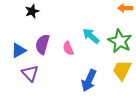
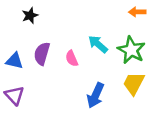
blue triangle: (19, 50) -> (14, 61), turned 42
purple triangle: (30, 73) -> (14, 95), moved

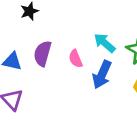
blue arrow: (96, 95) -> (102, 75), moved

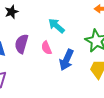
cyan arrow: (105, 43) -> (56, 26), moved

